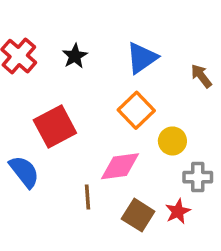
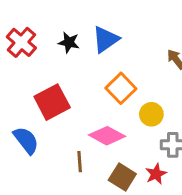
black star: (75, 56) -> (69, 42), turned -30
blue triangle: (142, 58) -> (106, 39), moved
pink diamond: (120, 166) -> (107, 136), turned 36

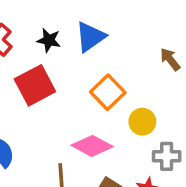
red square: (52, 102) -> (35, 85), moved

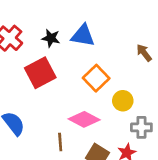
blue triangle: (90, 37) -> (83, 36), turned 45

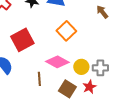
red square: (40, 73) -> (22, 40), moved
yellow circle: (123, 101) -> (81, 67), moved

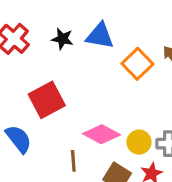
orange square: (66, 31) -> (137, 64), moved

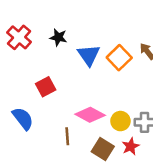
blue triangle: (100, 36) -> (89, 55), moved, turned 45
red square: (47, 100) -> (46, 87), size x0.7

